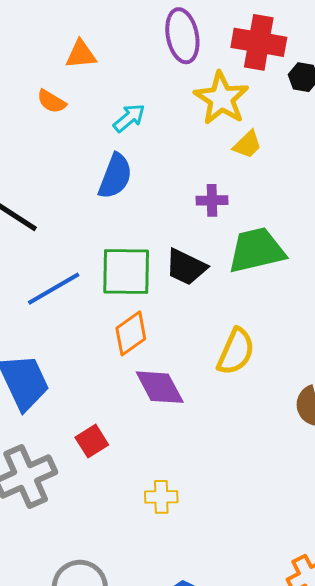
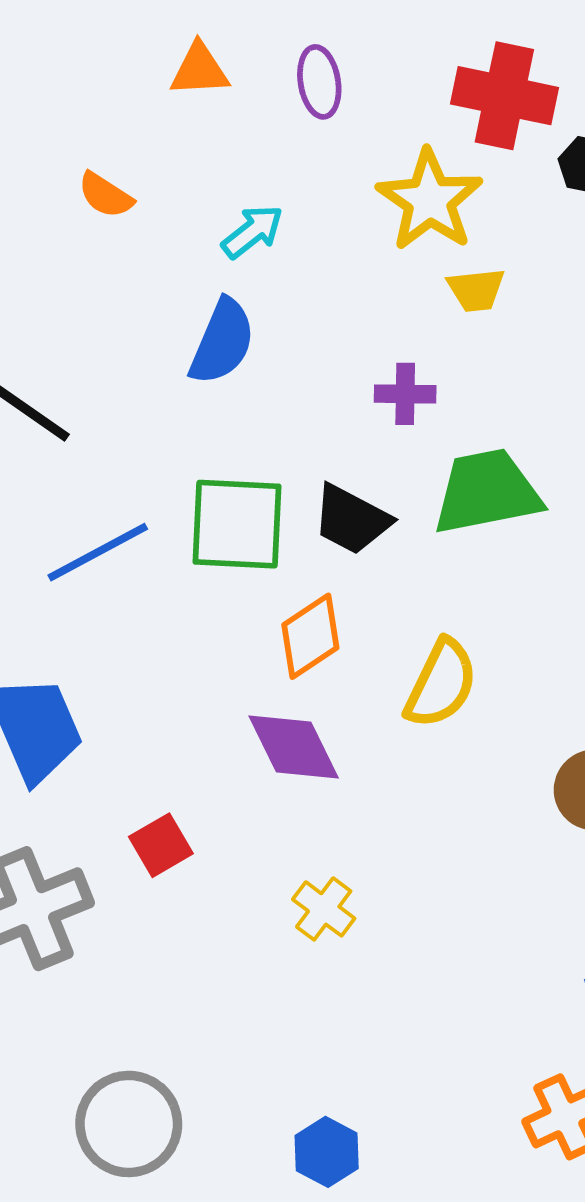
purple ellipse: (182, 36) -> (319, 82), moved, size x0.7
orange triangle: (81, 54) -> (199, 70), moved
yellow trapezoid: (247, 145) -> (476, 290), turned 36
orange diamond: (131, 333) -> (310, 636), moved
yellow cross: (161, 497) -> (324, 909), moved, turned 36

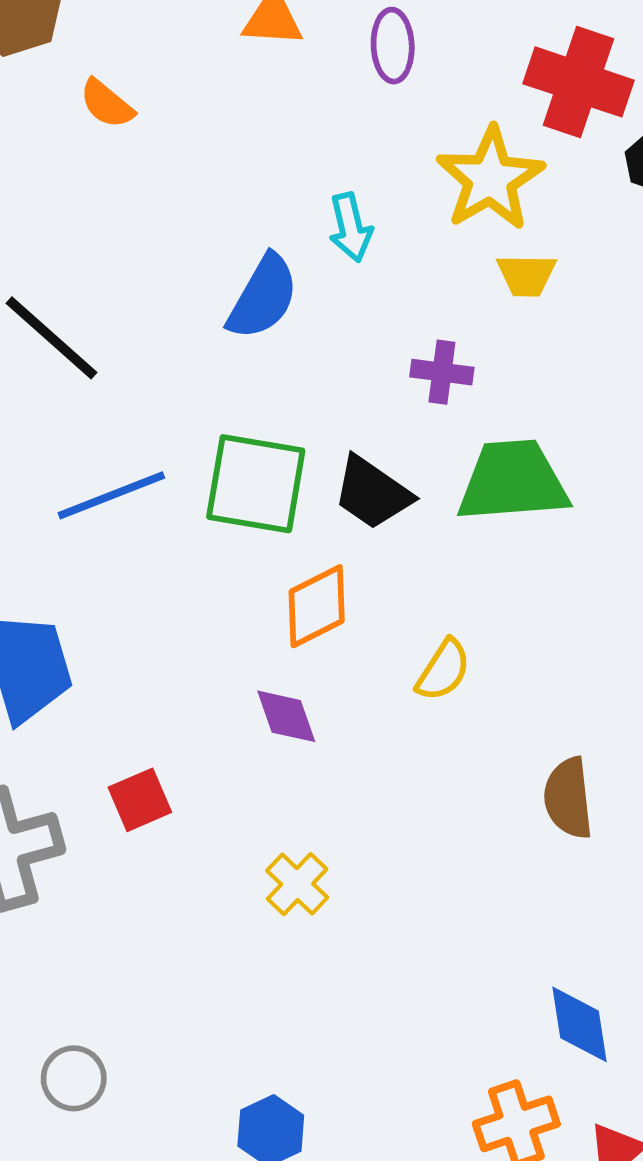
orange semicircle: (105, 195) -> (107, 104), moved
cyan arrow: (252, 232) -> (351, 227), moved, turned 108
yellow semicircle: (441, 684) -> (443, 670), size x0.7
purple diamond: (294, 747) -> (286, 716), size x0.7
gray circle: (129, 1124) -> (74, 1078), size x0.6

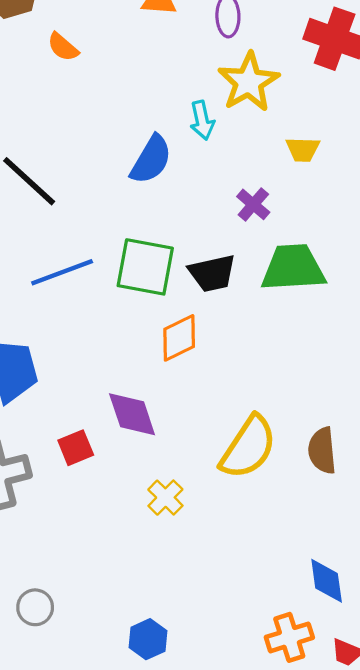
yellow star: (490, 179) -> (249, 82), moved
purple cross: (442, 372) -> (253, 204), turned 32
black trapezoid: (372, 493) -> (212, 273), turned -48
yellow semicircle: (443, 670) -> (248, 447), moved, size x1.8
purple diamond: (286, 716) -> (132, 414), moved, size x1.4

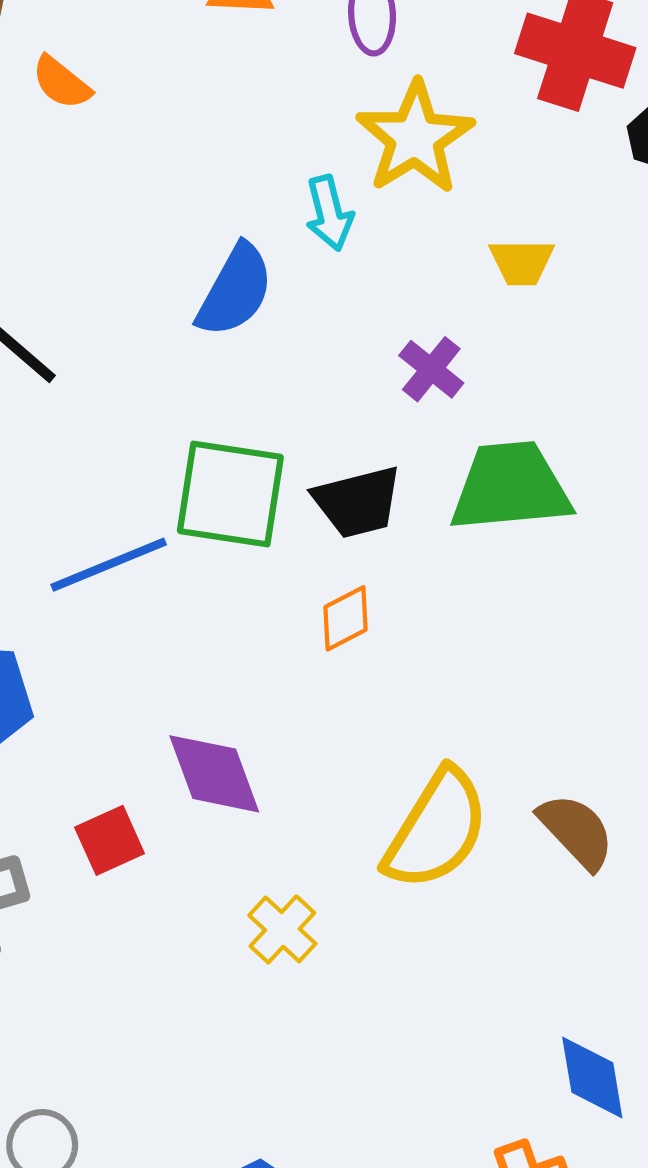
blue line: (62, 272) -> (109, 565), moved
orange diamond: (179, 338) -> (346, 618), moved, size x0.7
brown semicircle: (322, 451) -> (576, 831), turned 144

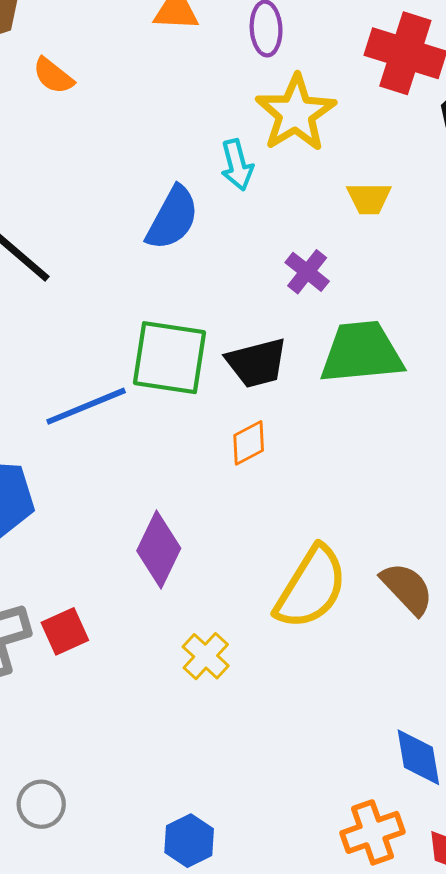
purple diamond: (214, 774) -> (159, 549), turned 46
red square: (110, 840) -> (65, 631), moved

